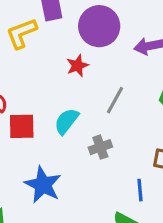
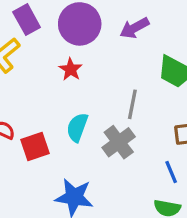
gray line: (115, 100) -> (132, 104), moved
gray cross: (100, 147) -> (119, 142), size x1.4

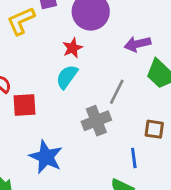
purple arrow: (134, 28) -> (137, 44), moved
cyan semicircle: (77, 127) -> (67, 77), moved

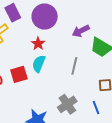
red square: (24, 105) -> (19, 74), moved
gray cross: (96, 121) -> (67, 104), moved

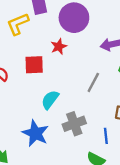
cyan semicircle: (39, 64) -> (50, 100), moved
red square: (19, 74) -> (34, 65), moved

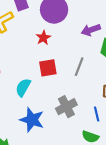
red square: (34, 65) -> (48, 68), moved
cyan semicircle: (50, 100) -> (23, 87), moved

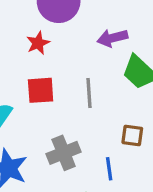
gray line: (79, 67) -> (89, 93), turned -30

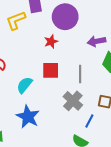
gray cross: (64, 153) -> (73, 101), moved, turned -30
blue line: (109, 169) -> (89, 121), turned 32

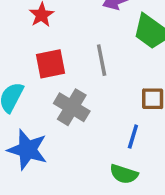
gray cross: (73, 101) -> (72, 107), moved

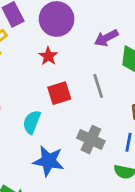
gray cross: (72, 107) -> (91, 140), moved

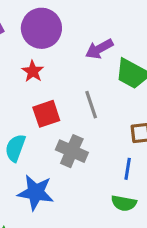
gray cross: (91, 140) -> (72, 151), moved

